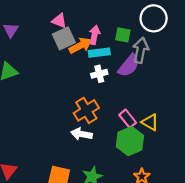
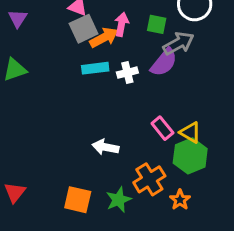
gray arrow: (141, 50) -> (179, 43), turned 50
cyan rectangle: (99, 53) -> (95, 68), moved
orange cross: (86, 110) -> (149, 179), moved
green hexagon: (130, 141) -> (190, 156), moved

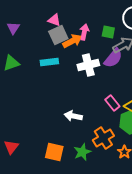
cyan rectangle: (95, 68) -> (49, 62), moved
white cross: (127, 73) -> (88, 65), size x1.5

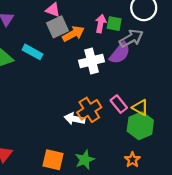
pink arrow: (84, 32) -> (101, 24), moved
cyan rectangle: (49, 62) -> (33, 52), moved, turned 36
orange cross: (103, 138) -> (89, 110), moved

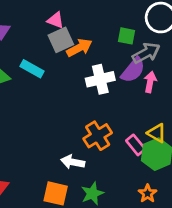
pink arrow: (101, 24) -> (150, 82), moved
pink rectangle: (119, 104) -> (136, 145), moved
white arrow: (75, 119) -> (73, 162), moved

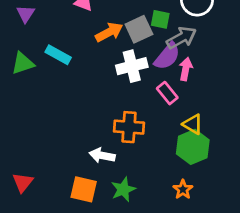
gray square: (61, 40) -> (139, 29), moved
orange cross: (98, 136) -> (129, 127), turned 36
pink rectangle: (136, 145) -> (167, 93), moved

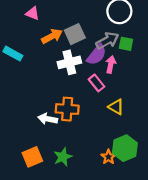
green square: (160, 19) -> (126, 44), moved
green hexagon: (193, 147) -> (125, 148), moved
white arrow: (102, 155) -> (48, 119), moved
orange square: (84, 189) -> (32, 157), turned -36

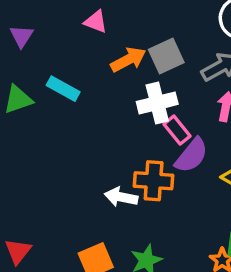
purple semicircle: (97, 55) -> (192, 155), moved
pink rectangle: (97, 83) -> (177, 130), moved

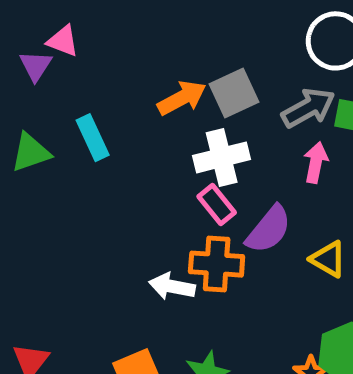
pink triangle: (96, 22) -> (63, 41), moved
cyan rectangle: (63, 89) -> (93, 138), turned 36
pink rectangle: (177, 130) -> (217, 205), moved

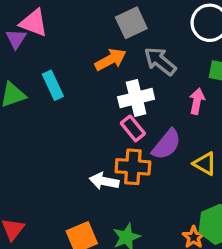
pink triangle: (63, 41) -> (34, 23), size x1.4
gray square: (234, 93) -> (131, 23), moved
gray arrow: (308, 108) -> (160, 61), moved, turned -112

